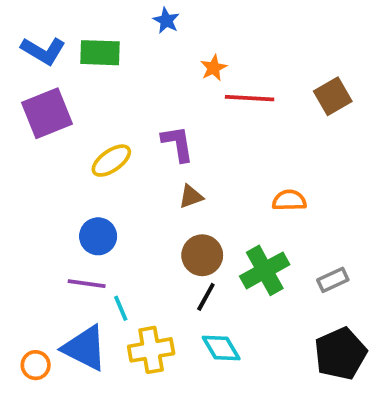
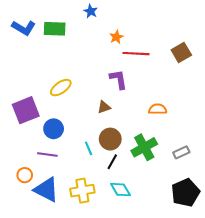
purple square: (47, 113) -> (26, 110), moved
purple L-shape: (178, 144) -> (118, 79), moved
cyan line: (121, 308) -> (89, 148), moved
orange circle: (36, 365) -> (25, 175), moved

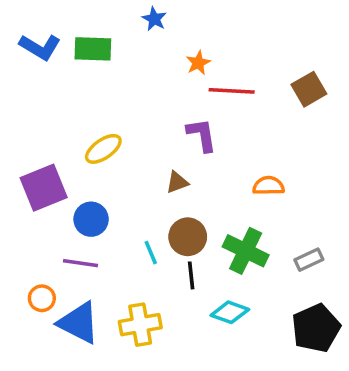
green cross: (144, 147) -> (246, 251), turned -35
black line: (112, 162) -> (191, 275), turned -35
cyan diamond: (121, 190) -> (230, 312), moved, turned -40

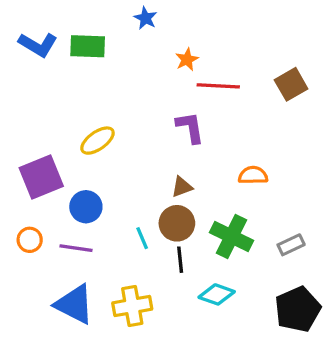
brown triangle: (177, 182) -> (182, 187), moved
orange circle: (42, 298) -> (30, 240), moved

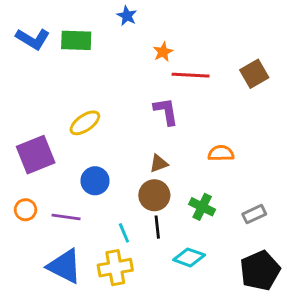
blue circle: (86, 207) -> (95, 181), moved
green cross: (232, 237) -> (202, 207), size x0.7
cyan line: (142, 238) -> (124, 233), moved

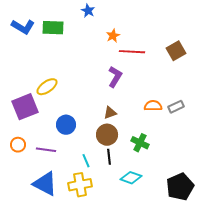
purple L-shape: (166, 111) -> (115, 77), turned 40
yellow ellipse: (85, 123) -> (47, 87), moved
gray rectangle: (254, 214) -> (176, 107), moved

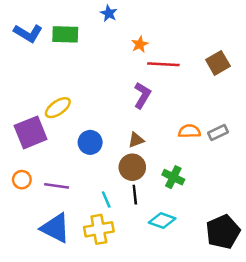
blue circle: (66, 125) -> (90, 142), moved

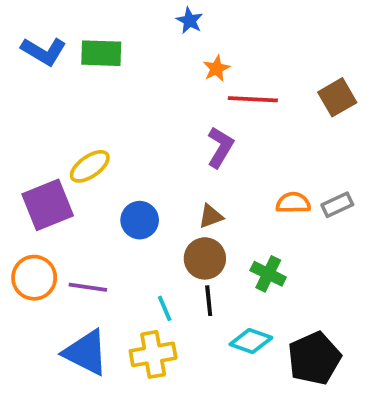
blue star: (109, 13) -> (190, 21), moved
orange circle: (22, 180) -> (34, 278), size x1.5
black pentagon: (223, 232) -> (314, 358), moved

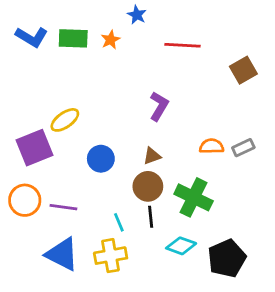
orange star: (216, 69) -> (111, 40), moved
red line: (253, 99) -> (182, 45), moved
green cross: (268, 274) -> (194, 197), size x1.5

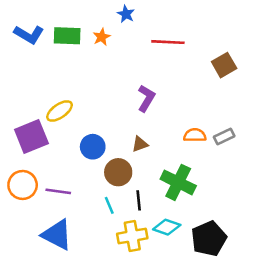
brown circle: (148, 186) -> (118, 172), moved
yellow cross: (111, 256) -> (132, 236), moved

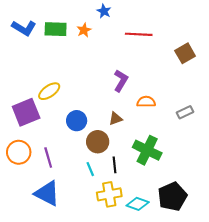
orange semicircle: (195, 135) -> (146, 102), moved
purple line: (58, 191) -> (48, 158), turned 66
cyan diamond: (167, 227) -> (138, 204), moved

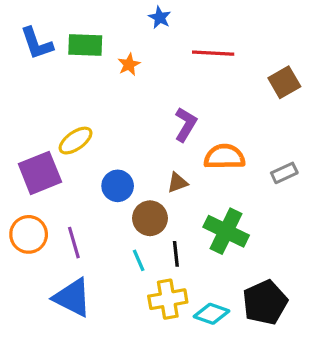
blue L-shape: (24, 28) -> (37, 43), turned 40
orange star: (84, 30) -> (129, 64), moved
orange semicircle: (146, 102) -> (224, 157), size x1.4

